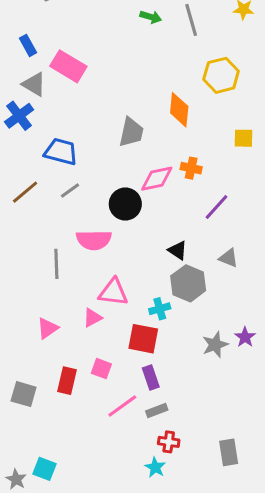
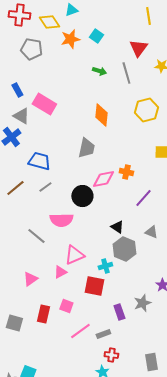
orange diamond: (179, 110) -> (101, 115), moved
gray line: (56, 264) -> (36, 236), turned -48
pink triangle: (113, 292) -> (74, 255), turned -30
gray star: (215, 345) -> (142, 303), moved
purple rectangle: (151, 378) -> (119, 312), moved

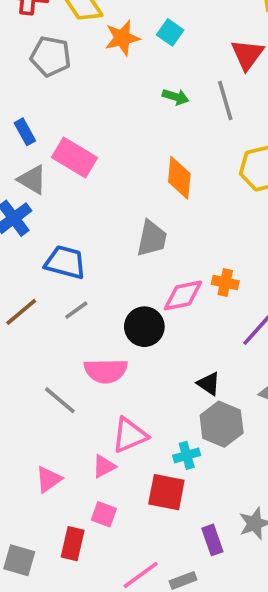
pink square: (66, 306) -> (104, 514), moved

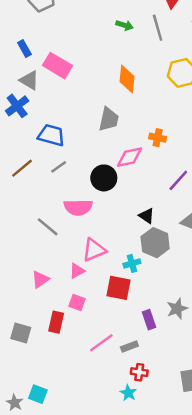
orange cross: (225, 283) -> (158, 138), moved

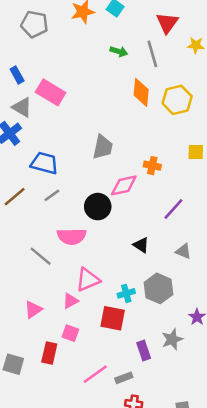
orange diamond: (127, 79) -> (141, 92), moved
gray hexagon: (155, 243) -> (159, 288), moved

